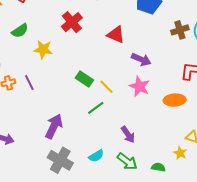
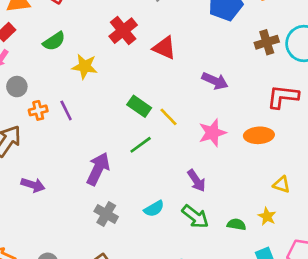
red triangle: (116, 35) -> (164, 48), moved
pink star: (139, 86) -> (212, 133), moved, turned 30
green line: (96, 108) -> (141, 145), moved
yellow star: (180, 153) -> (267, 216), moved
gray cross: (60, 160) -> (106, 214), size x0.7

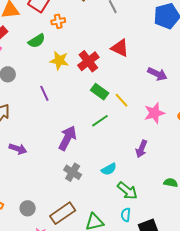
red cross: (123, 31) -> (88, 61), moved
orange cross: (38, 110) -> (58, 21), moved
purple arrow: (197, 181) -> (141, 149), turned 54
green arrow: (195, 217) -> (127, 191), moved

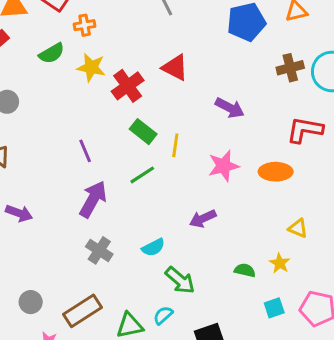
yellow star: (59, 61) -> (91, 67), moved
purple line: (44, 93) -> (85, 151), moved
yellow line: (122, 100) -> (175, 145), turned 49
purple arrow: (141, 149) -> (203, 219), turned 42
cyan semicircle: (126, 215) -> (163, 315), moved, turned 40

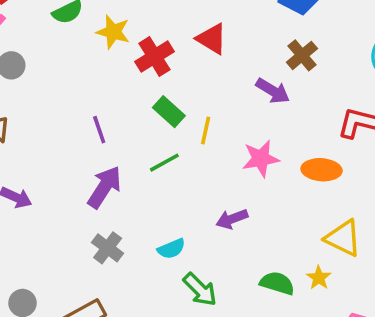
brown cross: (290, 68) -> (302, 55), moved, turned -30
yellow triangle: (298, 228) -> (343, 238), size x1.6
green semicircle: (245, 270) -> (277, 283), size x1.4

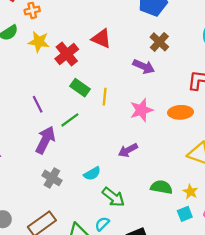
green line: (164, 163) -> (70, 120), moved
yellow star: (319, 278) -> (190, 192), moved

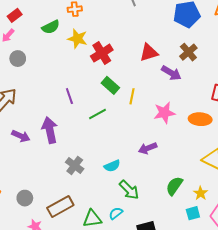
red triangle: (101, 39) -> (149, 52), moved, turned -48
purple arrow: (45, 140) -> (50, 130), moved, turned -45
green semicircle: (161, 187) -> (174, 186), turned -72

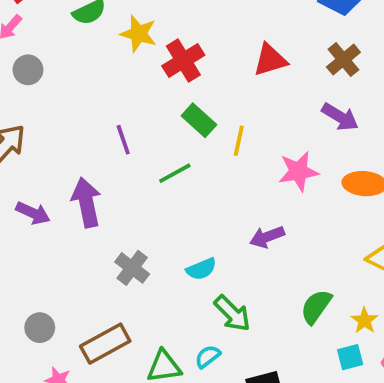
purple arrow: (171, 73) -> (340, 117), moved

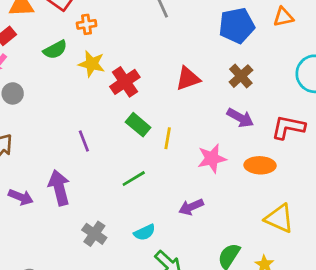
green line: (175, 173) -> (134, 179), moved

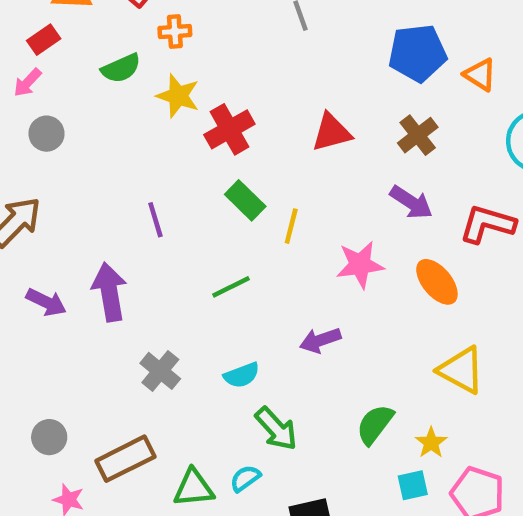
orange triangle: (283, 17) -> (480, 75), moved, turned 40
orange ellipse: (260, 165) -> (437, 282), turned 44

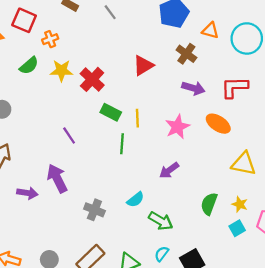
orange triangle: (480, 75) -> (210, 30), moved
green line: (231, 287) -> (122, 144), moved, turned -42
cyan semicircle: (245, 478) -> (162, 254), moved

